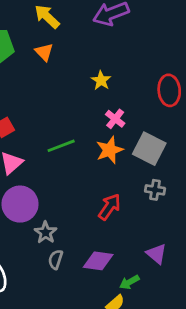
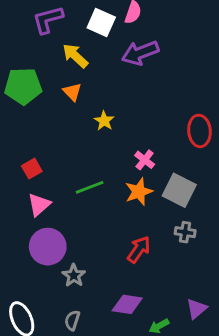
yellow star: (101, 80) -> (104, 121), moved
purple triangle: (156, 254) -> (197, 309), moved, turned 40
gray semicircle: (56, 259) -> (72, 320), moved

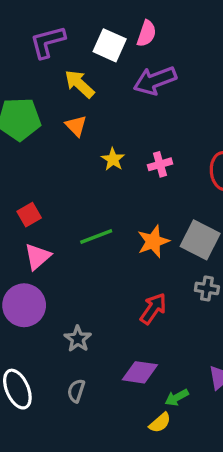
pink cross: (145, 160) -> (160, 164), moved, turned 36
purple circle: (48, 247) -> (24, 305), moved

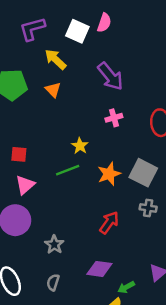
purple arrow: (155, 81) -> (110, 76), moved, turned -108
yellow star: (113, 159) -> (80, 146), moved
red square: (29, 215) -> (19, 154), turned 35

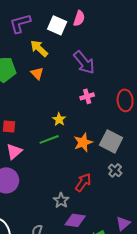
gray cross: (148, 208) -> (115, 170), turned 32
gray star: (54, 245) -> (61, 200), moved

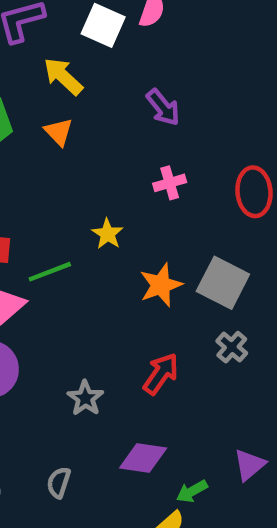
purple arrow: (84, 62) -> (163, 107), size x0.7
green line: (49, 139) -> (50, 272), moved
gray star: (61, 200) -> (85, 398), moved

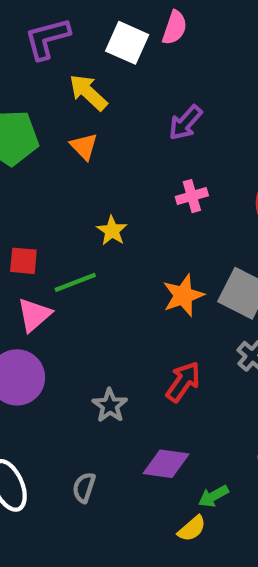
purple arrow: (163, 107) -> (185, 123), turned 81
yellow star: (108, 234) -> (112, 231), moved

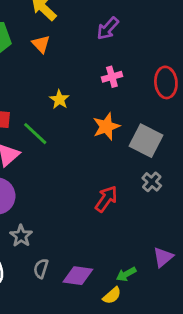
green line: (75, 282) -> (35, 134), turned 64
orange star: (183, 295) -> (106, 126), moved
gray star: (110, 405) -> (21, 236), moved
purple diamond: (166, 464) -> (78, 276), moved

